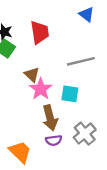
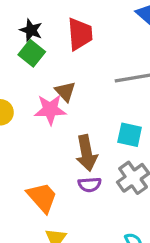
pink star: (41, 89) -> (50, 110), moved, turned 30
cyan square: (70, 94) -> (130, 135), moved

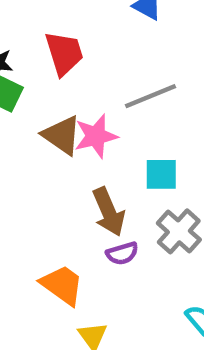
brown triangle: (65, 91) -> (62, 135), size x1.4
pink star: (50, 110) -> (96, 136), moved

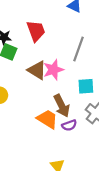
gray line: (150, 96) -> (78, 49), turned -45
orange trapezoid: (62, 285) -> (47, 119), moved

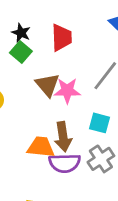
orange trapezoid: (47, 119) -> (41, 147), turned -45
purple semicircle: (69, 125) -> (65, 163), size x1.6

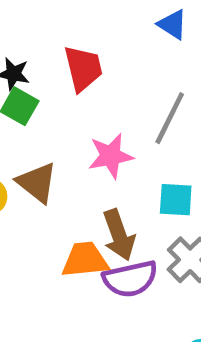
brown triangle: (48, 85) -> (37, 183), moved

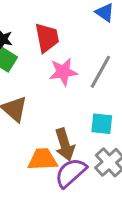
pink star: (111, 156) -> (63, 72), moved
purple semicircle: (130, 279) -> (71, 173), turned 148

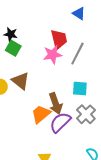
red trapezoid: (47, 38) -> (59, 39), moved
orange trapezoid: (42, 159) -> (41, 114), turned -35

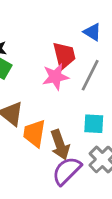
blue triangle: (79, 13) -> (92, 32), moved
orange trapezoid: (41, 114) -> (34, 133), moved, turned -40

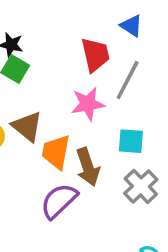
pink star: (55, 77) -> (88, 104), moved
purple semicircle: (67, 171) -> (59, 201), moved

